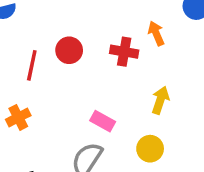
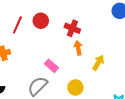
orange arrow: (156, 33) -> (78, 48), moved
yellow arrow: (160, 100) -> (98, 63), moved

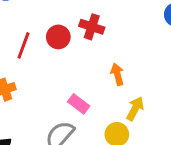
red cross: (72, 28) -> (92, 27), moved
yellow arrow: (98, 63) -> (135, 109), moved

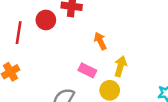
pink rectangle: (79, 104) -> (87, 70), moved

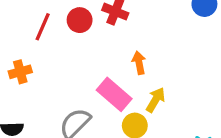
pink rectangle: (87, 70) -> (114, 94), size x1.5

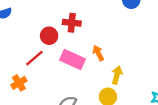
red line: (43, 27) -> (34, 58), moved, turned 42
pink rectangle: (114, 94) -> (73, 59), moved

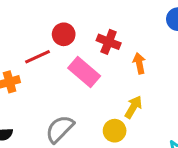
red cross: (72, 23) -> (109, 42), moved
orange arrow: (98, 53) -> (139, 63), moved

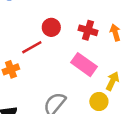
orange arrow: (139, 63) -> (115, 32), moved
pink rectangle: (84, 72) -> (84, 65), moved

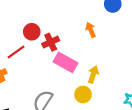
red cross: (88, 30) -> (51, 42), moved, turned -35

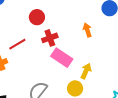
red circle: (32, 32) -> (37, 17), moved

